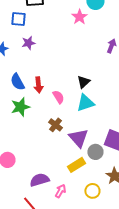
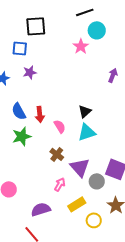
yellow rectangle: (76, 165) -> (77, 204), moved
pink arrow: (60, 191) -> (60, 184), moved

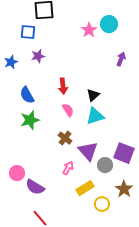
cyan circle: (97, 30) -> (109, 24), moved
red arrow: (40, 114) -> (63, 86), moved
purple semicircle: (41, 209) -> (35, 187), moved, turned -132

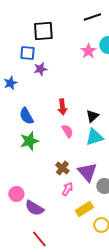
purple star: (38, 56) -> (40, 69), moved
brown cross: (65, 138) -> (62, 168), moved

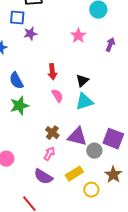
pink star: (88, 51) -> (78, 36), moved
purple triangle: (87, 172) -> (77, 137), turned -35
pink arrow: (67, 189) -> (49, 154), moved
purple semicircle: (34, 208) -> (43, 177), moved

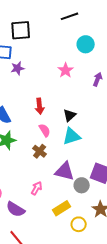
brown cross: (52, 133) -> (40, 151), moved
purple semicircle: (43, 177) -> (16, 209), moved

